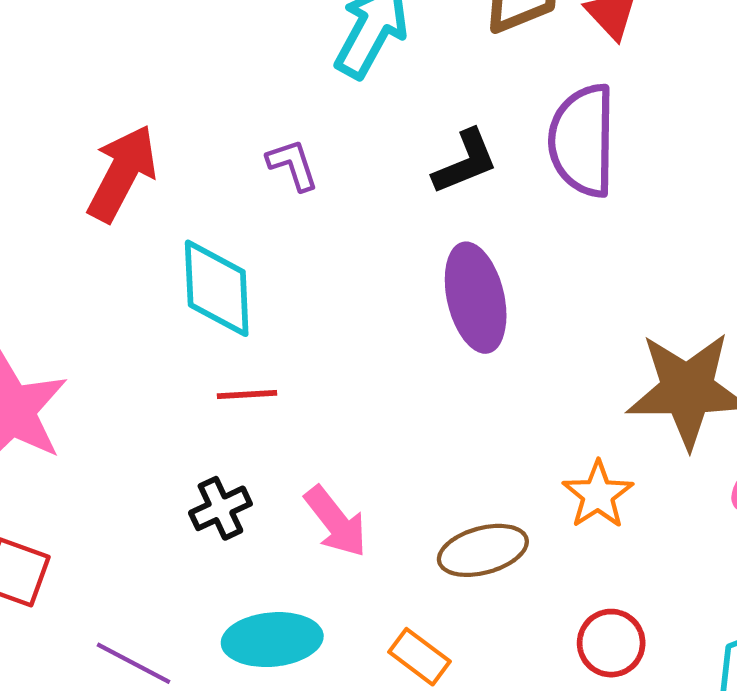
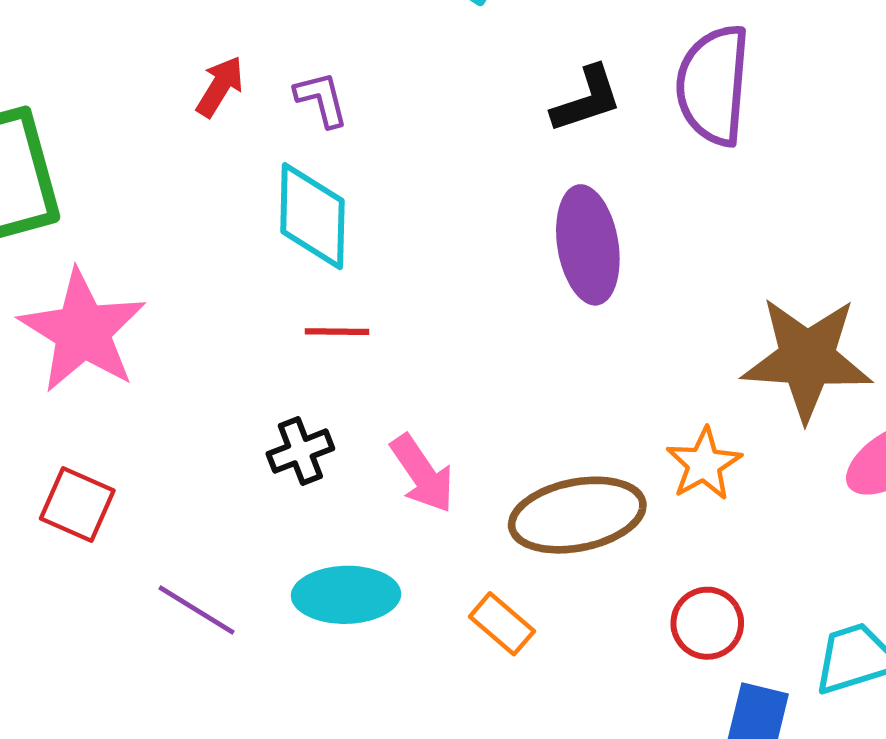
purple L-shape: (293, 165) -> (322, 99), moved
red arrow: (122, 173) -> (220, 87), size x0.6
brown ellipse: (483, 550) -> (577, 515), size x1.4

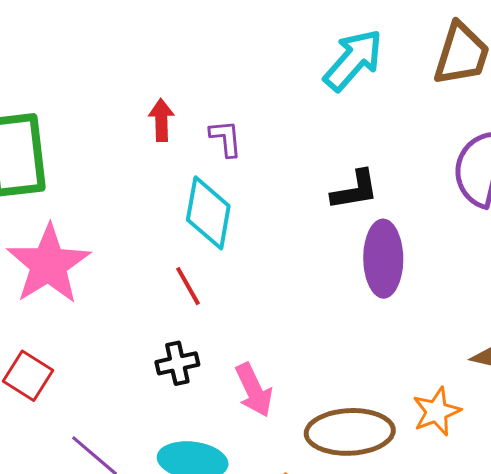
red arrow: (220, 87) -> (161, 120), turned -42
black L-shape: (587, 99) -> (355, 190), moved
red line: (337, 332) -> (188, 286), moved, turned 51

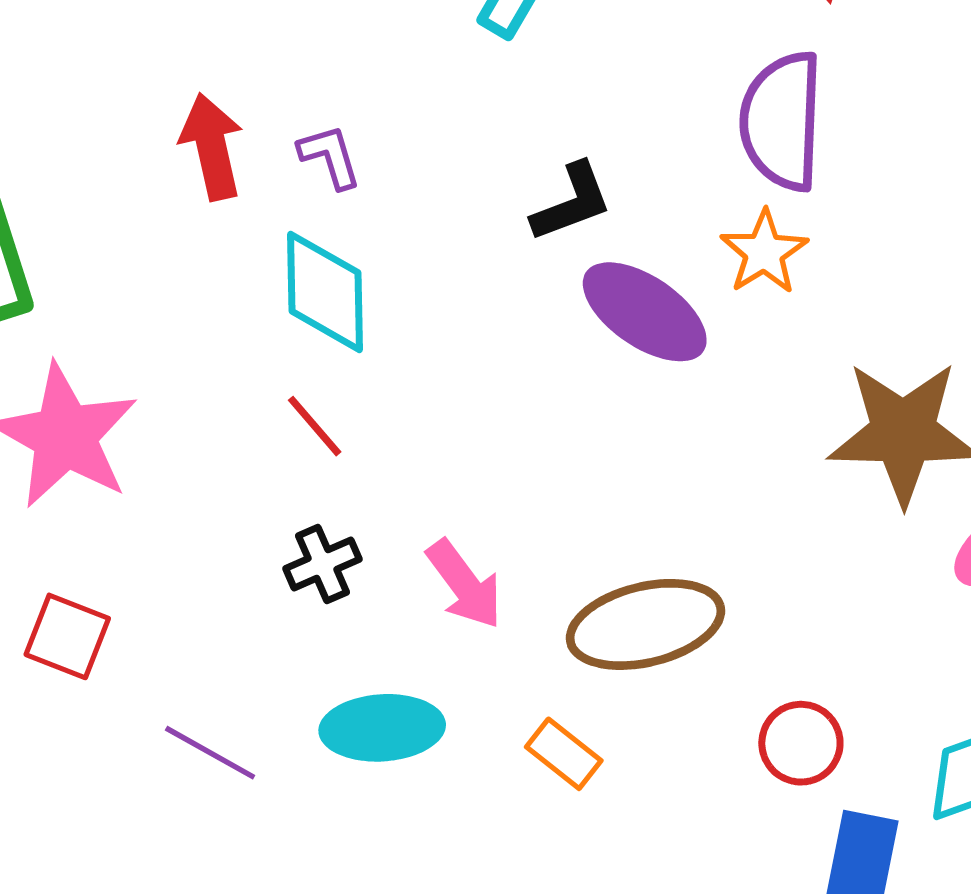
red arrow: (161, 120) -> (212, 147), size x1.4
purple ellipse: (383, 259) -> (645, 312), turned -44
orange star: (437, 411) -> (764, 252), moved

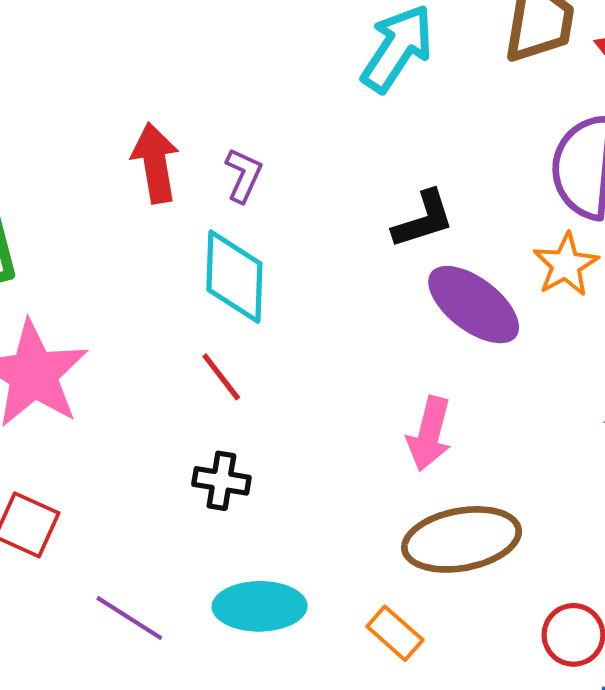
purple L-shape: (330, 156) -> (244, 175), turned 38
black cross: (322, 564) -> (221, 481), turned 30
pink arrow: (465, 584) -> (429, 434), moved, turned 48

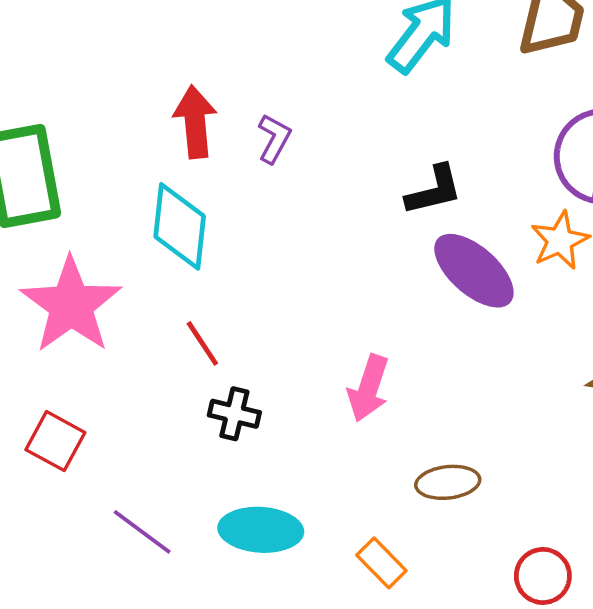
cyan diamond: (234, 277) -> (180, 226), moved
red line: (221, 377) -> (202, 343), moved
pink arrow: (429, 434) -> (368, 388), moved
brown ellipse: (462, 539) -> (448, 482), size x0.6

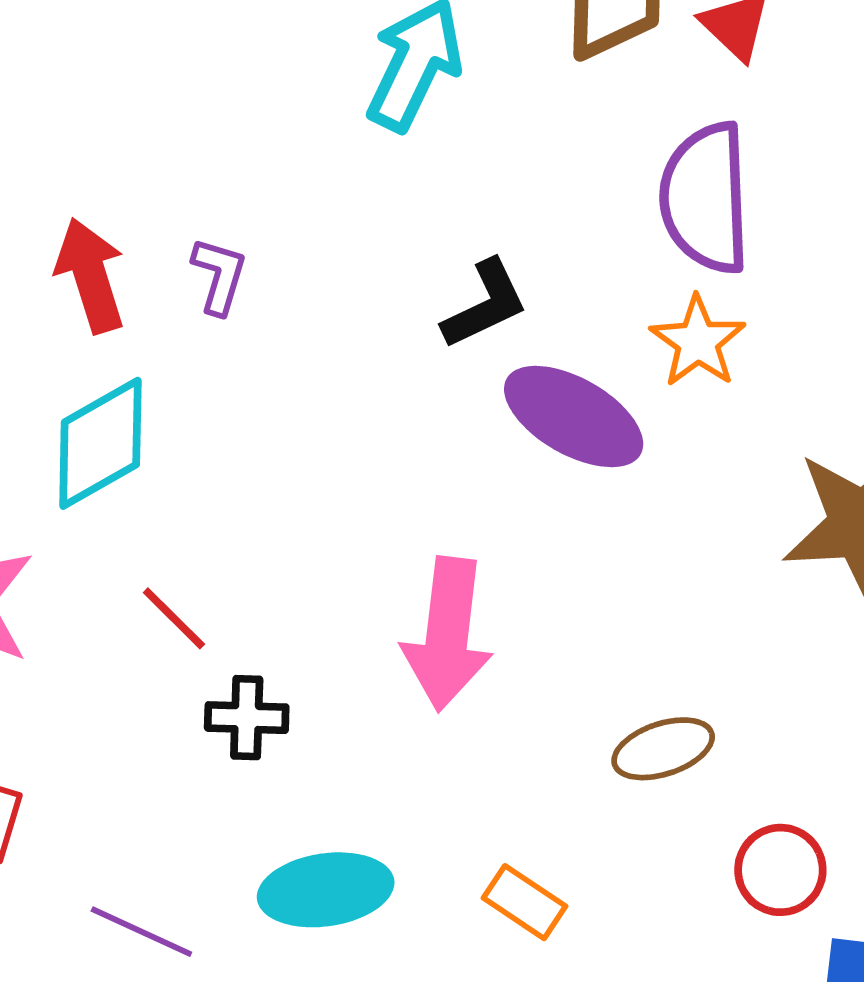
cyan diamond: (180, 226) -> (100, 443), turned 66
pink arrow: (368, 388) -> (447, 634), size x1.4
brown ellipse: (448, 482) -> (663, 749), moved

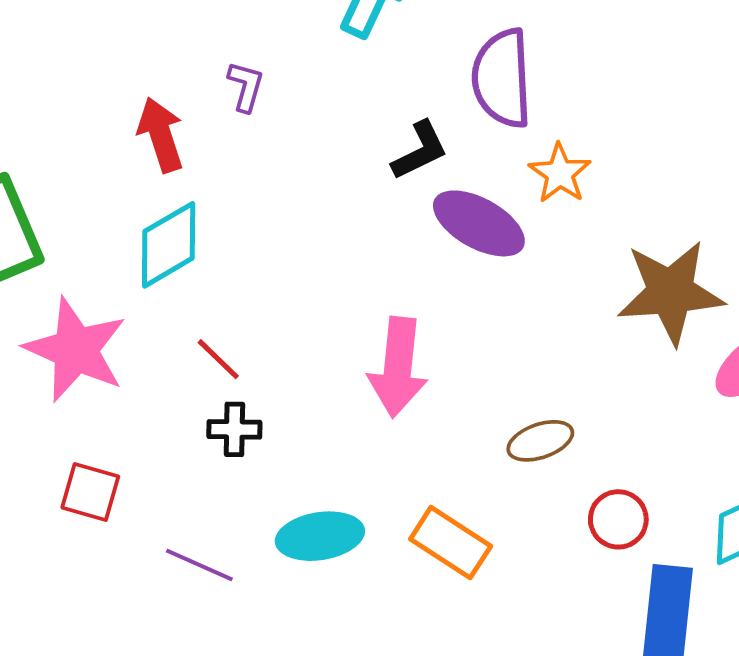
purple semicircle: (705, 198) -> (502, 78), moved
purple L-shape: (219, 276) -> (246, 86), moved
black cross: (247, 718) -> (234, 429), moved
orange rectangle: (524, 902) -> (451, 543), size x1.5

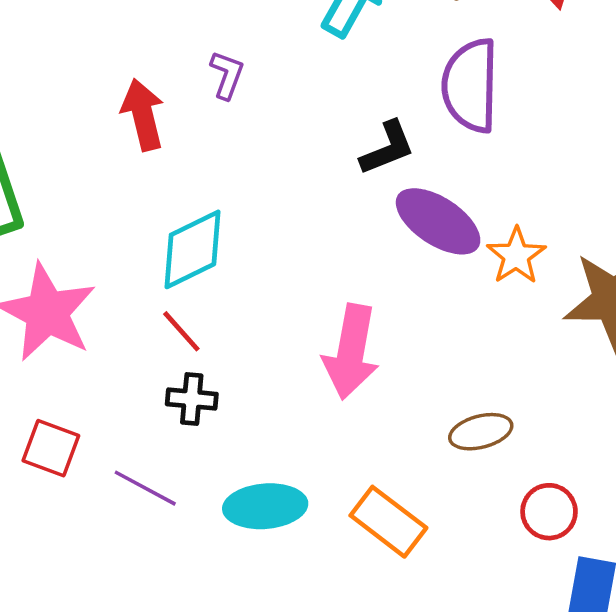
orange star: (560, 173) -> (516, 256), moved
cyan diamond: (169, 245) -> (193, 249), moved
purple line: (199, 565) -> (145, 488), moved

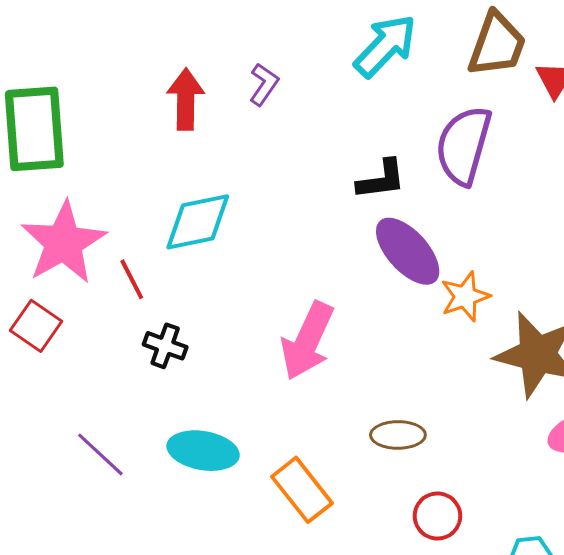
red line: (181, 331) -> (132, 279), moved
red square: (51, 448) -> (36, 326), moved
purple line: (145, 488) -> (100, 454), moved

